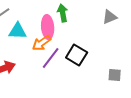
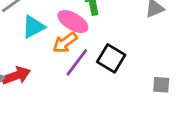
pink ellipse: (48, 27) -> (73, 22), turned -55
cyan triangle: (18, 31) -> (33, 27), turned -30

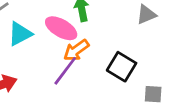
orange arrow: (65, 43) -> (76, 50), moved
black square: (111, 58) -> (122, 67), moved

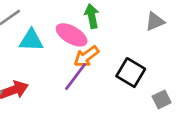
cyan triangle: (20, 34) -> (31, 40), turned 30
gray square: (153, 94) -> (162, 99), turned -30

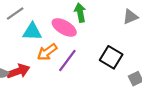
orange arrow: (86, 56) -> (47, 52), moved

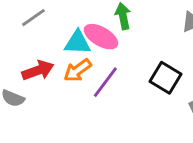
cyan triangle: (32, 32) -> (77, 42), moved
red arrow: (18, 71) -> (38, 70), moved

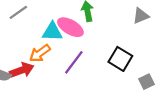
red arrow: (38, 70) -> (22, 70), moved
orange arrow: (77, 70) -> (40, 53), moved

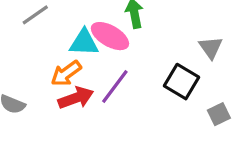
gray triangle: (141, 16) -> (211, 47), moved, turned -42
red arrow: (22, 70) -> (76, 98), moved

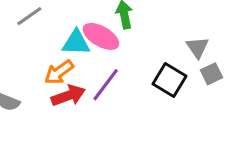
gray square: (219, 114) -> (212, 74), moved

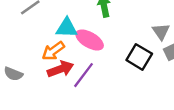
pink ellipse: (101, 36) -> (90, 40), moved
purple line: (106, 85) -> (84, 75), moved

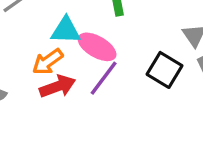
purple line: (84, 75) -> (104, 78), moved

